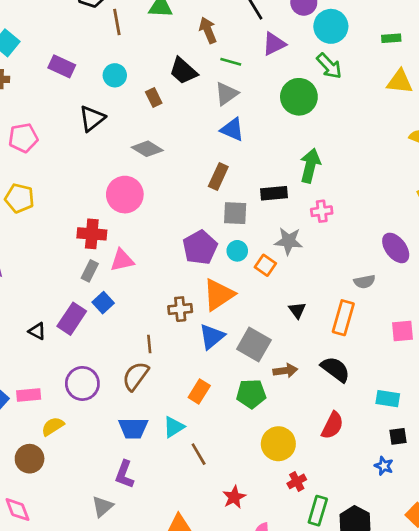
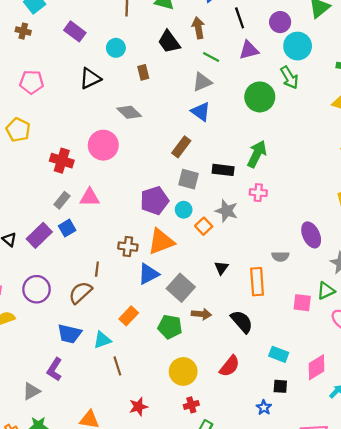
black trapezoid: (183, 71) -> (169, 42), moved
red cross: (92, 234) -> (62, 161), moved
orange rectangle: (343, 318) -> (257, 282), turned -32

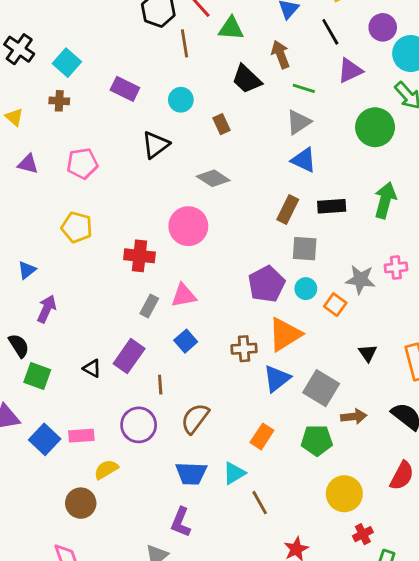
black rectangle: (223, 170) -> (332, 206), moved
pink cross: (258, 193) -> (396, 267), moved
blue square: (67, 228) -> (186, 341), moved
brown line: (97, 269) -> (160, 385), moved

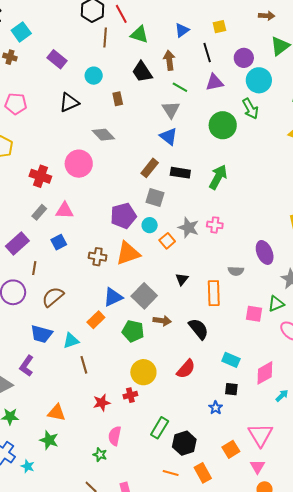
gray triangle: (298, 122) -> (171, 110), turned -42
blue triangle: (277, 379) -> (113, 297), moved
red cross: (363, 534) -> (130, 395), moved

